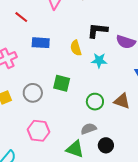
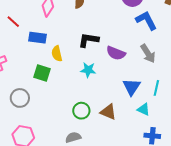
blue rectangle: (41, 43) -> (37, 38), moved
yellow semicircle: (76, 48) -> (57, 54), moved
green square: (62, 83) -> (42, 73), moved

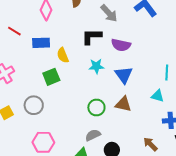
gray arrow: (148, 54) -> (109, 13), moved
green square: (42, 73) -> (51, 77), turned -30
blue triangle: (131, 87) -> (124, 75), moved

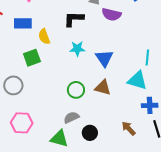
purple semicircle: (121, 45) -> (111, 14), moved
cyan triangle: (158, 96) -> (137, 80), size x1.5

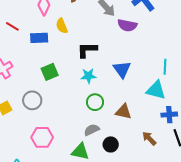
black L-shape: (74, 19) -> (87, 50), moved
yellow semicircle: (44, 37) -> (62, 26), moved
cyan star: (77, 49) -> (89, 76), moved
brown triangle: (103, 88) -> (123, 112), moved

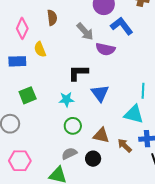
black L-shape: (87, 50) -> (78, 73), moved
brown arrow: (149, 138) -> (125, 146), moved
black circle: (111, 144) -> (93, 159), moved

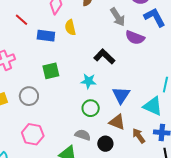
black L-shape: (78, 73) -> (104, 57), turned 35
blue triangle: (100, 93) -> (121, 95), moved
gray semicircle: (69, 154) -> (83, 135), turned 35

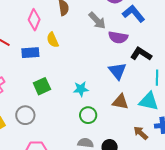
black L-shape: (104, 57) -> (141, 54), moved
blue triangle: (121, 95) -> (117, 71), moved
brown triangle: (117, 122) -> (120, 102), moved

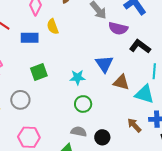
blue triangle: (117, 71) -> (104, 64), moved
brown triangle: (120, 102) -> (121, 82), moved

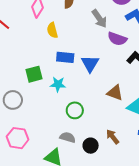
blue rectangle: (30, 38) -> (65, 57), moved
blue triangle: (104, 64) -> (90, 64), moved
cyan star: (78, 77) -> (58, 84), moved
brown arrow: (134, 125) -> (113, 137), moved

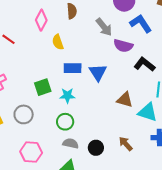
green circle: (75, 110) -> (65, 122), moved
gray semicircle: (68, 137) -> (71, 143), moved
black circle: (91, 146) -> (96, 148), moved

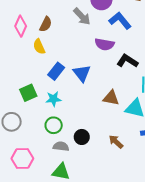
brown semicircle: (72, 11) -> (46, 24), moved, turned 35
gray arrow: (104, 27) -> (82, 16), moved
blue rectangle: (73, 68) -> (56, 71), turned -48
black circle: (96, 148) -> (82, 137), moved

